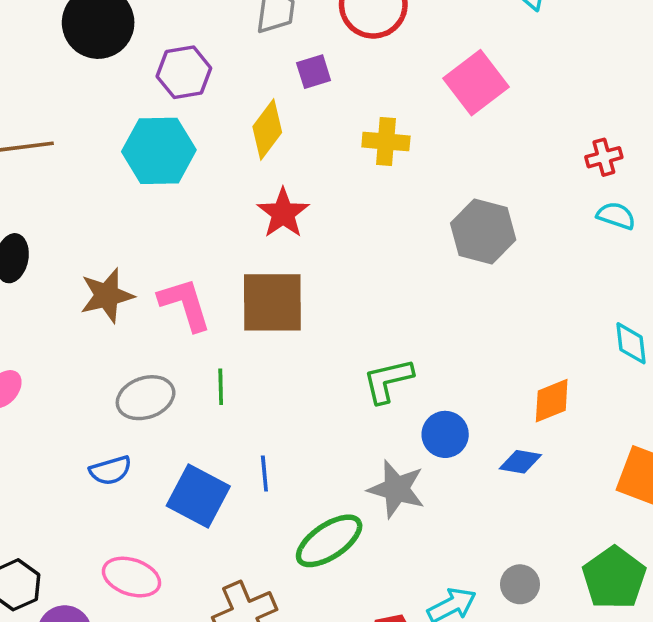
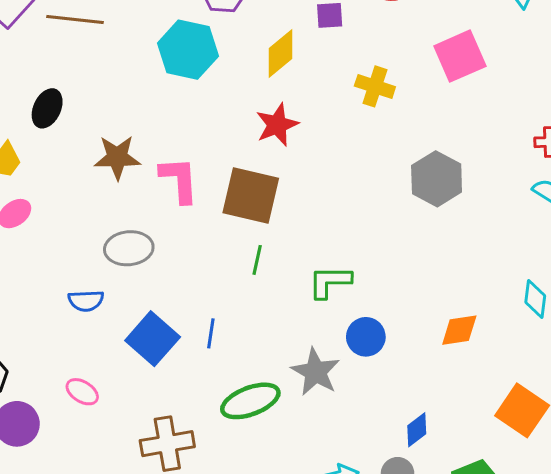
green line: (221, 387) -> (257, 260), moved
blue diamond: (520, 462) -> (417, 430), moved, turned -60
pink ellipse: (131, 577) -> (82, 392), size x0.7

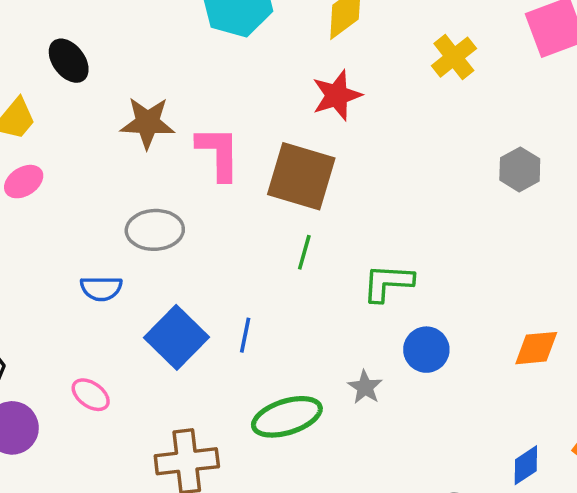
yellow cross: (375, 86) -> (454, 57), turned 30
black ellipse: (47, 108) -> (69, 61), turned -66
gray hexagon: (437, 179) -> (520, 169), size x0.7
gray star: (315, 372) -> (365, 387), size x0.6
blue diamond: (417, 430) -> (526, 465), moved

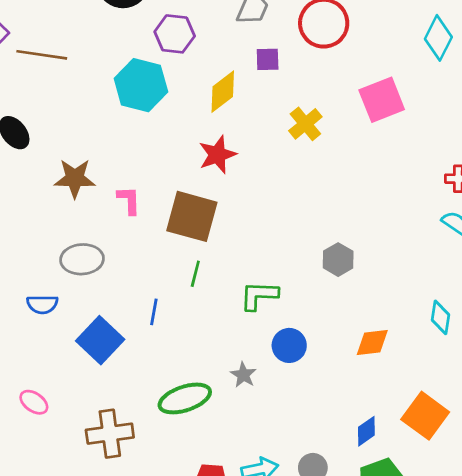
pink L-shape: (218, 153) -> (129, 200), size x0.7
gray hexagon: (520, 169) -> (338, 260), moved
blue line: (245, 335) -> (154, 312), moved
pink ellipse: (91, 395) -> (34, 402), moved

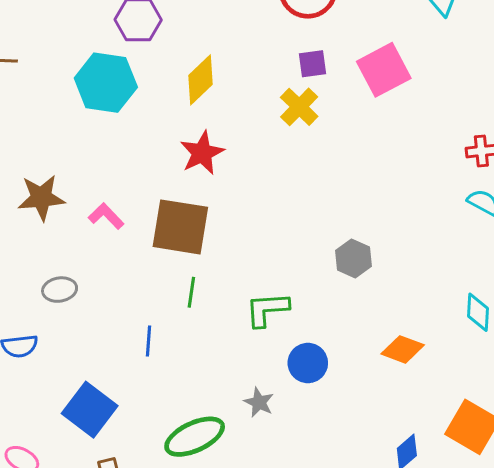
purple square: (268, 59) -> (313, 64), moved
pink L-shape: (129, 200) -> (106, 216), turned -36
gray ellipse: (82, 259) -> (60, 290), size x0.7
blue square: (100, 340) -> (90, 410), moved
orange diamond: (372, 343) -> (403, 349), turned 33

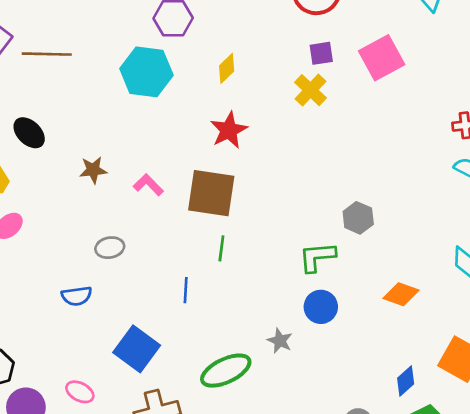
yellow diamond: (200, 80) -> (227, 68), size x0.7
brown star: (41, 198) -> (93, 170), size x0.7
green L-shape: (267, 309) -> (317, 257), moved

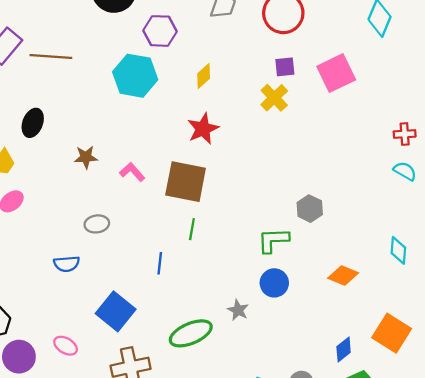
black ellipse: (29, 133) -> (33, 123), turned 64

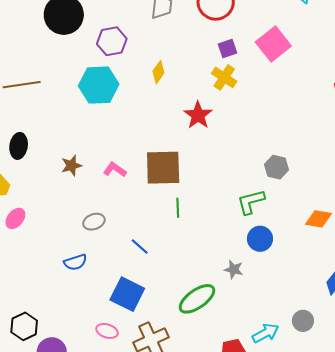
red star: (203, 129) -> (198, 115), moved
blue line: (160, 263) -> (140, 247), moved, turned -42
pink ellipse: (66, 346) -> (107, 331), moved

